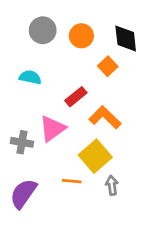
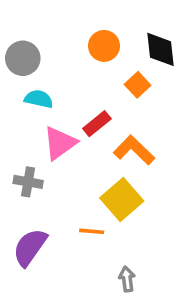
gray circle: (43, 30) -> (23, 58), moved
pink triangle: (52, 129) -> (60, 143), moved
gray arrow: (112, 185) -> (127, 279), moved

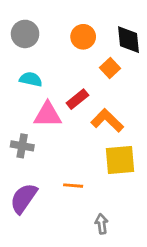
gray circle: (23, 58) -> (25, 34), moved
pink triangle: (60, 143) -> (48, 115), turned 36
yellow square: (122, 200) -> (120, 160), moved, turned 36

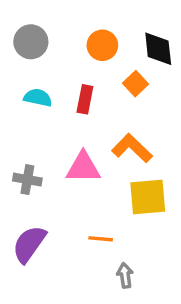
red rectangle: (77, 99) -> (85, 99), moved, turned -40
pink triangle: (48, 115) -> (83, 167), moved
orange line: (73, 186) -> (101, 239), moved

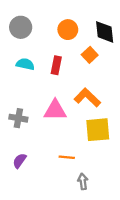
purple semicircle: (29, 244) -> (20, 161), size x0.6

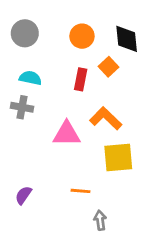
red rectangle: (56, 65) -> (81, 79), moved
gray cross: (18, 118) -> (22, 107), moved

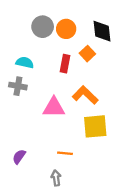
gray circle: (25, 33) -> (43, 27), moved
gray arrow: (100, 220) -> (56, 178), moved

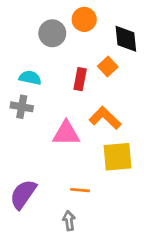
orange circle: (66, 29) -> (84, 19), moved
purple semicircle: (19, 157) -> (23, 194), size x1.6

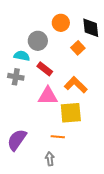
orange circle: (84, 19) -> (61, 23), moved
gray circle: (52, 33) -> (38, 41), moved
red rectangle: (80, 79) -> (45, 69), moved, turned -63
yellow square: (118, 157) -> (71, 113), moved

